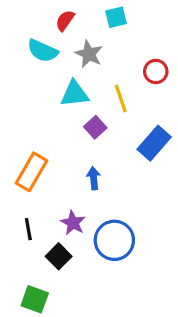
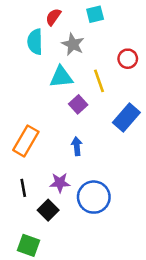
cyan semicircle: (43, 51) -> (35, 42), turned 65
purple star: (73, 223) -> (60, 183), turned -30

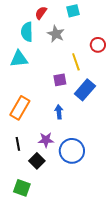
cyan triangle: (61, 77) -> (19, 59), moved
purple square: (78, 104) -> (60, 80), turned 32
blue rectangle: (126, 117) -> (85, 90), moved

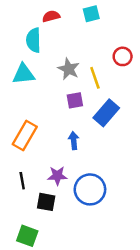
red semicircle: (41, 13) -> (51, 16), turned 40
gray star: (56, 34) -> (69, 69), moved
black square: (37, 161) -> (46, 202), turned -35

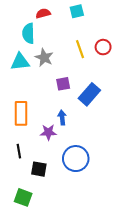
gray star: (69, 69) -> (44, 58), moved
yellow line: (95, 78) -> (80, 49), moved
orange rectangle: (25, 136) -> (21, 113), turned -30
purple star: (57, 176) -> (48, 132), moved

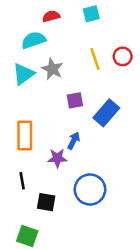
cyan semicircle: (28, 33) -> (33, 40), turned 72
cyan triangle: (20, 62) -> (23, 74), turned -30
blue arrow: (62, 118) -> (74, 141), turned 32

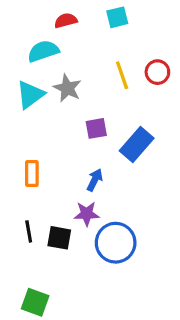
orange rectangle: (25, 136) -> (32, 173), size x0.7
purple star: (57, 158) -> (87, 214), moved
black square: (46, 202) -> (59, 238), moved

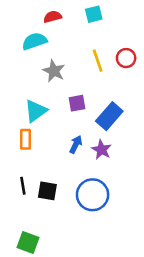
cyan triangle: (30, 95) -> (36, 111), moved
purple star: (87, 214) -> (102, 150), moved, turned 30

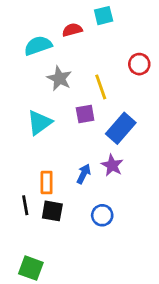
red semicircle: (53, 17) -> (72, 30), moved
yellow line: (98, 61) -> (101, 87), moved
orange rectangle: (25, 139) -> (47, 182), moved
blue arrow: (76, 144) -> (84, 174), moved
blue circle: (93, 195) -> (102, 215), size x0.6

